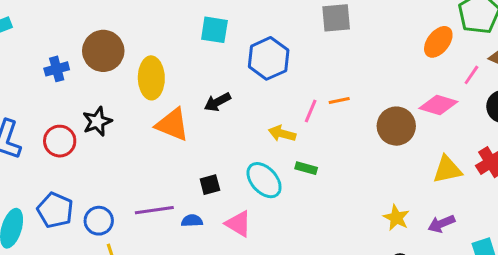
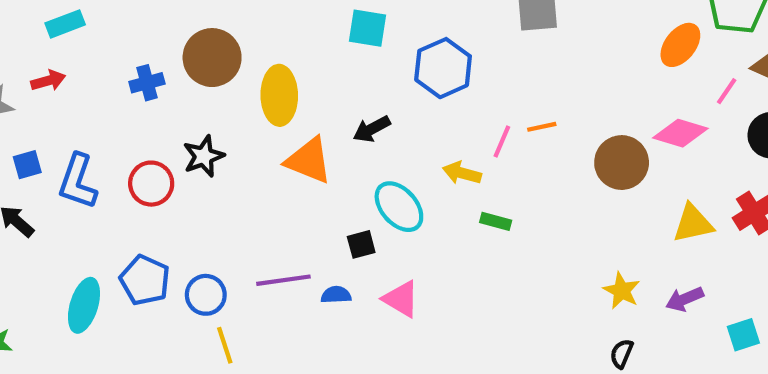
cyan ellipse: (264, 180) -> (399, 207), moved

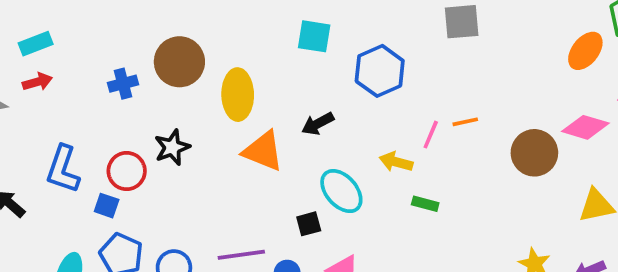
cyan rectangle: (65, 24) -> (36, 44), moved
blue square: (27, 165) -> (107, 206), moved, turned 35

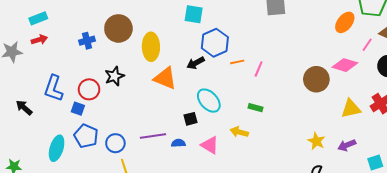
blue hexagon: (380, 71) -> (215, 43), moved
orange line: (465, 122) -> (237, 62), moved
yellow arrow: (396, 162) -> (239, 132), moved

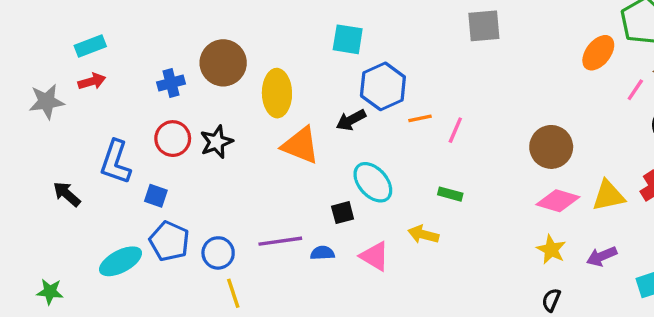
pink diamond: (345, 65) -> (558, 201), moved
red circle: (89, 89) -> (173, 139), moved
cyan ellipse: (57, 148) -> (121, 261), turned 45

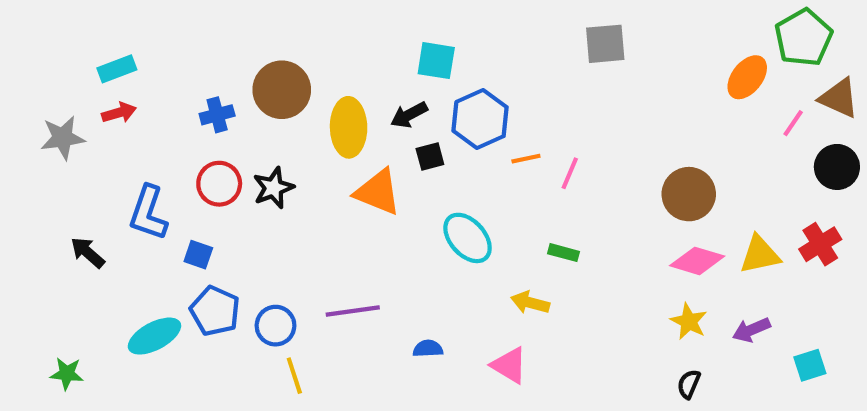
black arrow: (351, 120) -> (409, 115), moved
black square: (343, 213) -> (430, 157), moved
blue semicircle: (322, 253) -> (428, 349), moved
pink triangle: (375, 256) -> (509, 365), moved

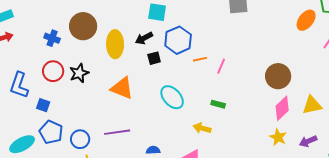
blue cross: (217, 115) -> (52, 38), turned 35
orange triangle: (378, 192) -> (122, 88), moved
pink diamond: (697, 261) -> (282, 108), turned -60

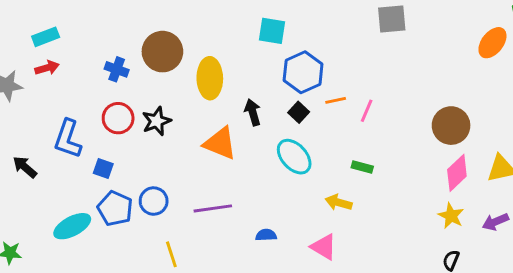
black arrow: (144, 38) -> (253, 112), moved, turned 102
black square: (154, 58) -> (299, 112), moved, turned -32
blue circle: (80, 139) -> (154, 201), moved

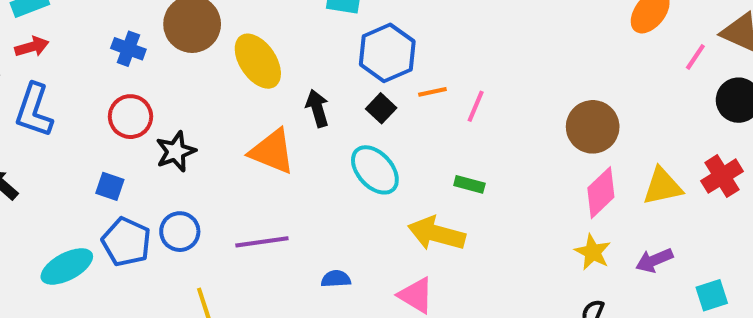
yellow ellipse: (210, 78) -> (258, 61), turned -33
black star: (157, 121) -> (176, 151), moved
blue L-shape: (68, 139) -> (34, 110), moved
yellow arrow: (339, 202) -> (437, 234), size x1.5

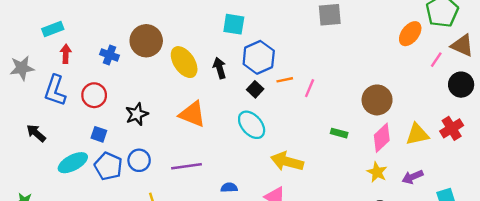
red arrow: (32, 47) -> (66, 54), moved, turned -72
black arrow: (317, 108) -> (220, 68), moved
red circle: (130, 117) -> (94, 95), moved
green rectangle: (469, 184) -> (339, 133), moved
cyan ellipse: (67, 266) -> (73, 163), moved

